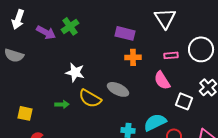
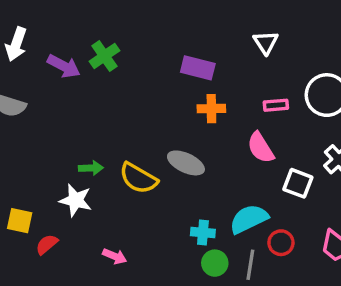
white triangle: (165, 18) -> (266, 42), size x0.7
white star: (75, 72) -> (76, 200), moved
green arrow: (62, 104) -> (91, 168), moved
yellow square: (25, 113) -> (20, 221), moved

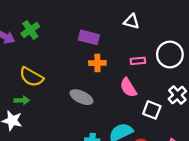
white triangle: (266, 42) -> (132, 21), turned -42
yellow semicircle: (138, 178) -> (31, 77), moved

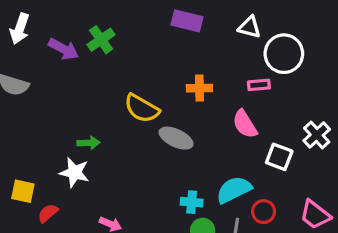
purple rectangle: (89, 37) -> (187, 21), moved
white circle: (170, 54) -> (284, 54), moved
yellow semicircle: (31, 77) -> (142, 108), moved

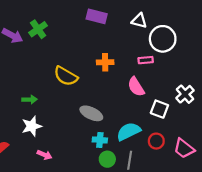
gray ellipse: (176, 138) -> (91, 113), moved
white star: (74, 172) -> (32, 126), moved, turned -30
red circle: (264, 212) -> (156, 141), moved

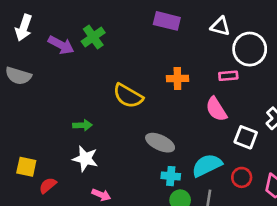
white star: (32, 126) -> (85, 159), turned 30

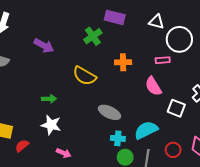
green cross: (93, 37) -> (93, 36), moved
purple arrow: (61, 45) -> (44, 46), moved
red circle: (242, 177) -> (173, 150), moved

